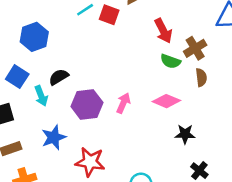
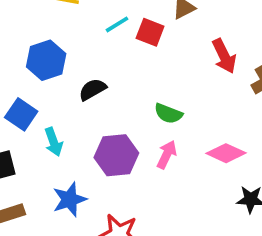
green semicircle: (170, 61) -> (168, 114), moved
black semicircle: (59, 77) -> (93, 89), moved

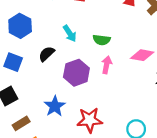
black semicircle: (93, 89) -> (47, 54), moved
cyan arrow: (54, 142) -> (70, 33), moved

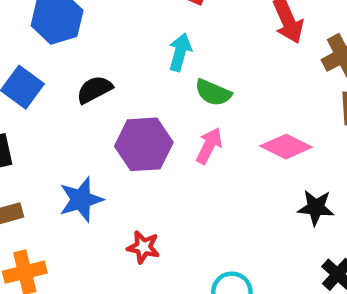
cyan arrow: (70, 33) -> (180, 52), moved, turned -147
red star: (90, 120) -> (143, 247), size x0.6

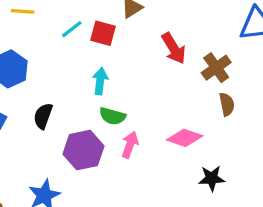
black semicircle: (94, 90) -> (43, 116), turned -35
green semicircle: (213, 93) -> (112, 116), moved

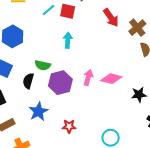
black semicircle: (43, 116) -> (28, 81), moved
green semicircle: (112, 116) -> (43, 65), moved
pink diamond: (185, 138) -> (111, 79), moved

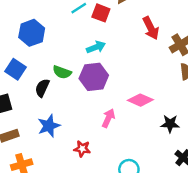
cyan arrow: (68, 40) -> (96, 47), turned 56
pink arrow: (88, 78) -> (108, 118), moved
purple hexagon: (60, 83) -> (94, 77), moved

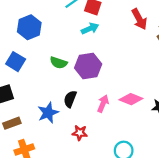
cyan arrow: (96, 47) -> (90, 29), moved
black semicircle: (42, 88) -> (70, 99), moved
pink diamond: (140, 100) -> (131, 99), moved

